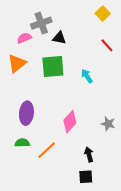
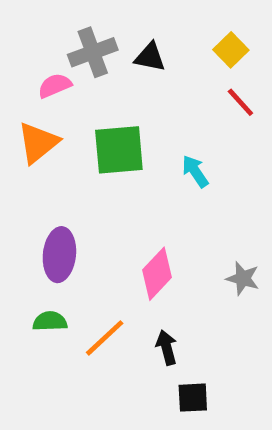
yellow square: (103, 14) -> (231, 50), moved
black triangle: (59, 38) -> (150, 57), moved
black arrow: (89, 154) -> (167, 348), moved

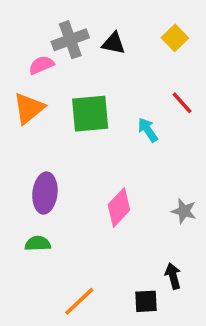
red line: (240, 102) -> (182, 103), moved
orange line: (105, 338) -> (79, 301), moved
black arrow: (167, 348) -> (173, 276), moved

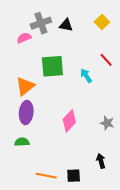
orange triangle: (29, 108) -> (25, 86), moved
orange line: (79, 301) -> (46, 176), turned 54
black square: (146, 301) -> (74, 176), moved

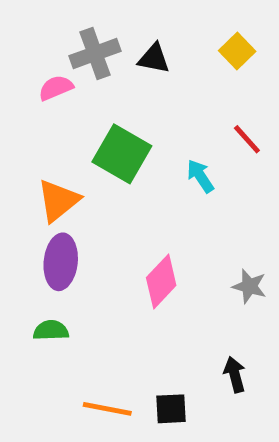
green square: (52, 66) -> (122, 154), turned 35

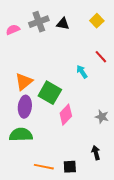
pink semicircle: (56, 88) -> (13, 30), moved
green square: (122, 154) -> (50, 93), moved
green semicircle: (51, 330) -> (21, 135), size x1.6

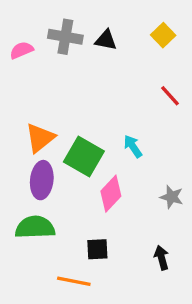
gray cross: (39, 22) -> (65, 37), turned 30
cyan arrow: (82, 72) -> (133, 146), moved
black square: (70, 167) -> (97, 249), moved

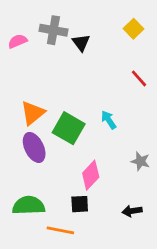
black triangle: (106, 40) -> (81, 43), moved, turned 42
purple ellipse: (42, 180) -> (34, 147), turned -32
pink diamond: (111, 194) -> (91, 175), moved
green semicircle: (35, 227) -> (29, 205), moved
black arrow: (162, 258) -> (132, 211), turned -84

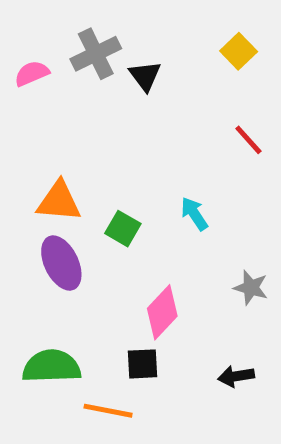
gray cross: (53, 30) -> (96, 54), turned -36
orange triangle: (33, 113) -> (59, 201), turned 44
green square: (69, 128) -> (123, 229), size x0.6

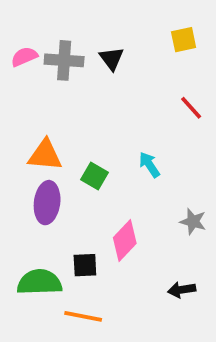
yellow square: (239, 51) -> (184, 40), turned 32
gray cross: (96, 54) -> (64, 60), moved, turned 30
purple ellipse: (61, 263) -> (47, 203), turned 33
black square: (143, 364) -> (85, 265), moved

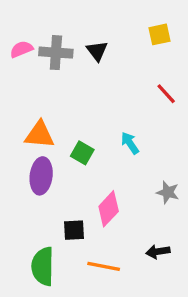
green semicircle: (39, 282) -> (43, 266), moved, turned -87
orange line: (83, 316) -> (104, 266), moved

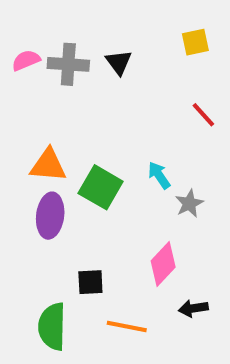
green square: (82, 153) -> (101, 187), size x1.5
gray star: (168, 192) -> (189, 203), moved, turned 30
pink diamond: (109, 209) -> (163, 264), moved

